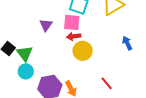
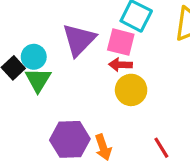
purple triangle: (46, 25) -> (79, 40), size x1.6
cyan circle: (26, 71) -> (34, 57), moved

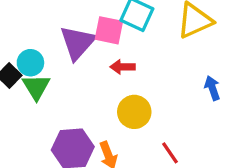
pink square: (121, 42) -> (109, 30), moved
yellow circle: (131, 90) -> (134, 112), moved

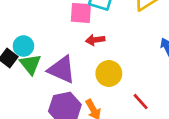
purple triangle: (78, 43) -> (62, 70), moved, turned -40

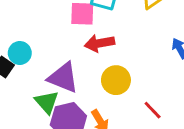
red arrow: (95, 40) -> (99, 43), size x1.4
green triangle: (30, 64) -> (47, 102), moved

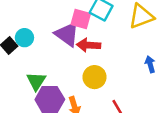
purple triangle: (63, 78) -> (67, 34), moved

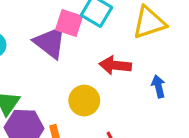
red arrow: (89, 45) -> (115, 65), moved

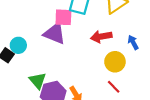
yellow circle: (84, 101) -> (115, 62), moved

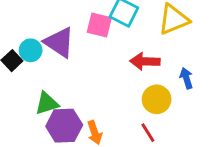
purple triangle: (55, 33) -> (59, 42), moved
green triangle: (38, 81) -> (47, 103), turned 42

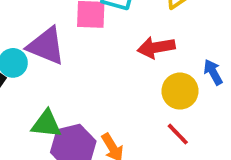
blue arrow: (186, 78) -> (213, 72), moved
green triangle: (47, 103) -> (46, 124), turned 35

